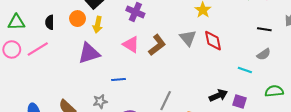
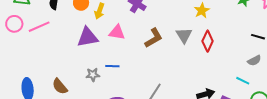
red diamond: (213, 41) -> (208, 41), turned 30
pink triangle: (131, 44) -> (117, 32), moved, turned -30
cyan line: (245, 70) -> (243, 81), moved
gray star: (100, 101) -> (93, 75), moved

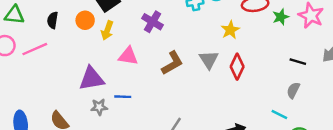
purple triangle: (88, 37) -> (92, 79), moved
gray semicircle: (254, 61) -> (293, 90), turned 144

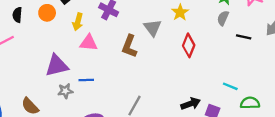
yellow arrow: (107, 30) -> (78, 22), moved
gray triangle: (209, 60) -> (153, 28), moved
brown L-shape: (172, 63) -> (129, 46), turned 145
gray semicircle: (293, 90) -> (223, 18), moved

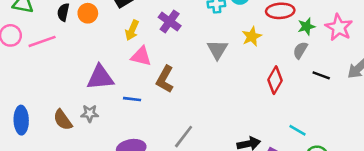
orange circle: (47, 13) -> (88, 13), moved
red diamond: (189, 45) -> (275, 80), moved
brown L-shape: (129, 46) -> (165, 79), moved
gray star: (65, 91) -> (90, 113), moved

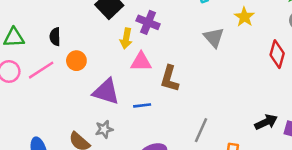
orange circle: (88, 13) -> (76, 61), moved
purple cross: (170, 22) -> (148, 22), moved
purple triangle: (100, 77) -> (106, 92), turned 36

